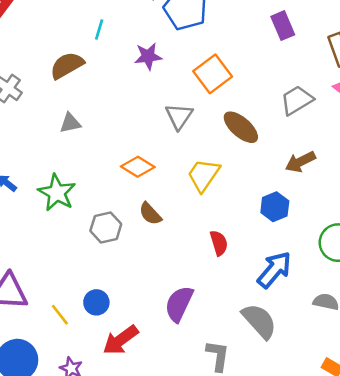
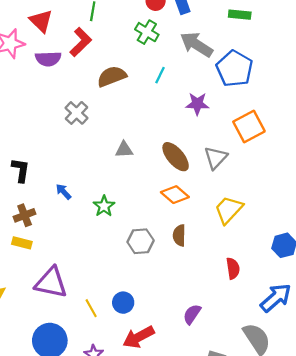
brown semicircle: (67, 65) -> (112, 76), moved
brown ellipse: (241, 127) -> (176, 157), moved
green star: (57, 193) -> (104, 206), size x0.7
brown semicircle: (150, 214) -> (179, 235), turned 35
purple semicircle: (179, 304) -> (192, 314), size x0.7

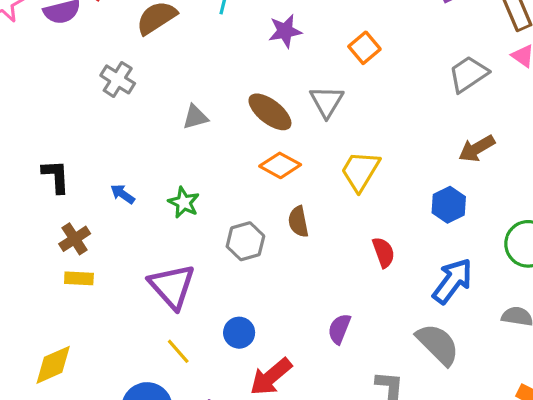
orange square: (249, 127) -> (364, 48), size x0.7
purple triangle: (51, 283) -> (172, 286), moved, turned 48
yellow line: (91, 308) -> (178, 351), moved

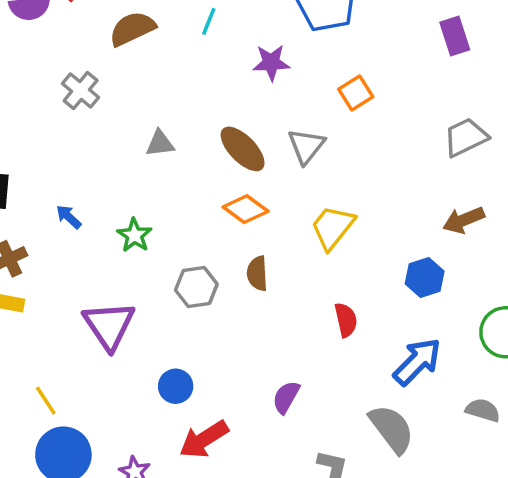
yellow line: (178, 351) -> (46, 401), moved

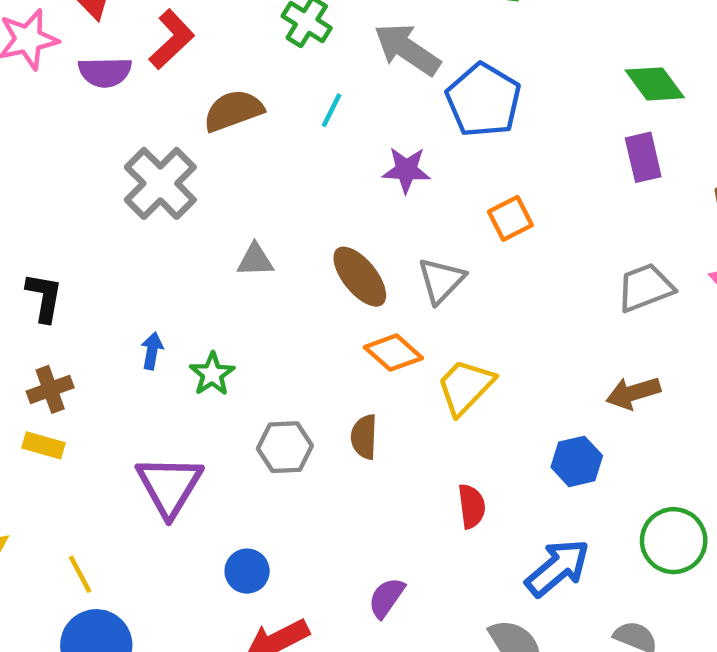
gray cross: (81, 91) -> (160, 183), size x1.5
orange diamond: (246, 209) -> (393, 353), moved
blue arrow: (69, 217) -> (152, 351), moved, turned 52

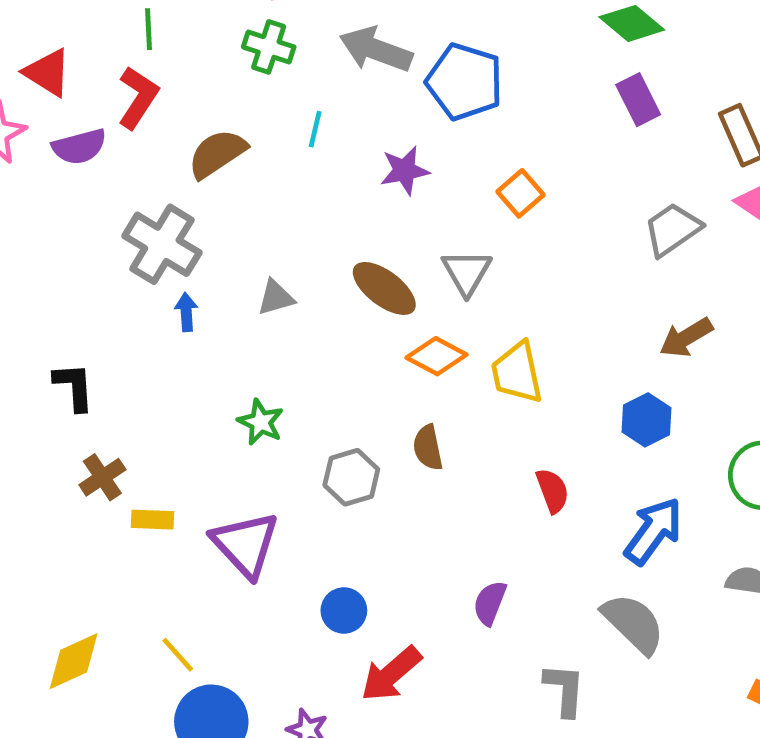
blue arrow: (152, 351) -> (186, 312), moved
yellow trapezoid: (465, 387) -> (517, 373), turned -42
yellow rectangle: (44, 445) -> (152, 520), moved

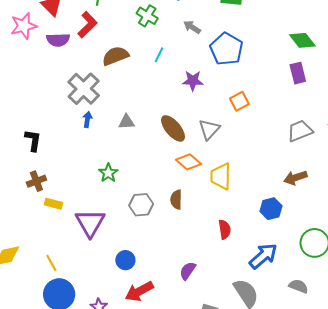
gray arrow: (376, 50) -> (192, 27), size x0.6

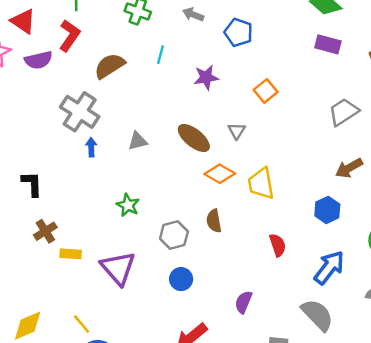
blue pentagon: (226, 49) -> (238, 32), size x0.7
purple rectangle: (298, 73) -> (328, 44), turned -50
gray triangle: (209, 129) -> (237, 131), size x0.7
blue circle: (125, 260) -> (181, 279), moved

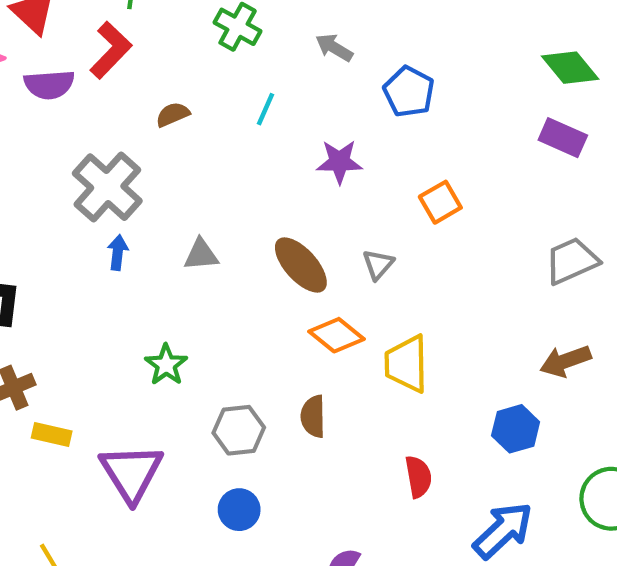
brown semicircle: (110, 66) -> (173, 114), size x0.6

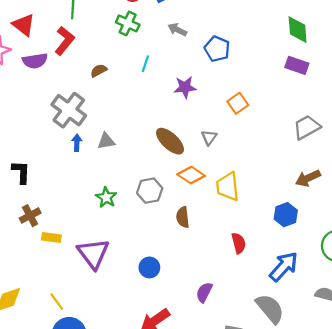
green diamond: (570, 68) -> (298, 30), turned 40
gray triangle: (201, 255) -> (106, 141), moved
gray hexagon: (239, 430) -> (150, 191), moved

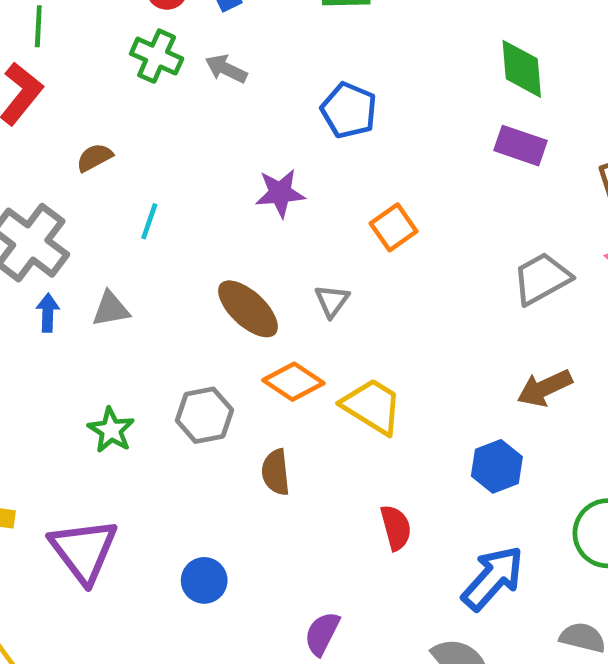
gray arrow: (177, 30) -> (226, 69), moved
cyan line: (145, 64) -> (149, 221), moved
yellow trapezoid: (228, 187) -> (372, 406), turned 128

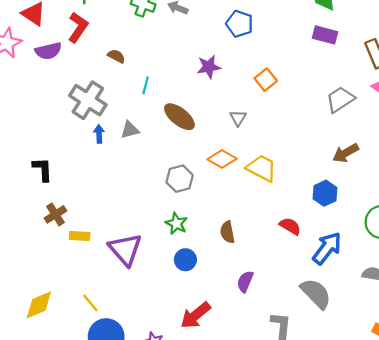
brown semicircle: (94, 157) -> (116, 56), turned 60
brown ellipse: (248, 309) -> (179, 117), moved
green star: (111, 430) -> (176, 224), moved
brown semicircle: (276, 472) -> (227, 232), moved
red semicircle: (396, 528) -> (290, 226), moved, turned -40

